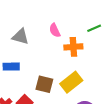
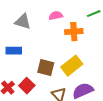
pink semicircle: (55, 30) -> (56, 16), turned 104

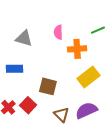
pink semicircle: (56, 16) -> (58, 32), turned -80
yellow rectangle: (72, 66) -> (89, 77), moved

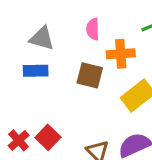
blue rectangle: (15, 69) -> (36, 71), moved
brown square: (48, 86) -> (90, 75), moved

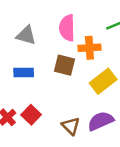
pink semicircle: (93, 29) -> (67, 28), size x1.5
blue rectangle: (36, 71) -> (24, 73), moved

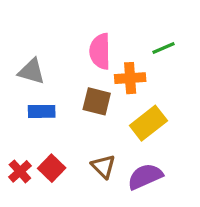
gray triangle: (26, 35) -> (32, 71), moved
brown triangle: (71, 126) -> (103, 166), moved

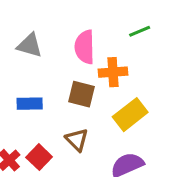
green line: (163, 48) -> (140, 31), moved
gray triangle: (32, 71) -> (30, 45), moved
brown triangle: (103, 166) -> (77, 140), moved

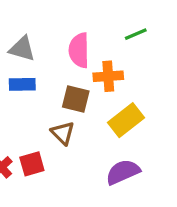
blue rectangle: (30, 104) -> (22, 84), moved
brown triangle: (77, 140) -> (63, 133), moved
red square: (39, 157) -> (32, 164), turned 30

